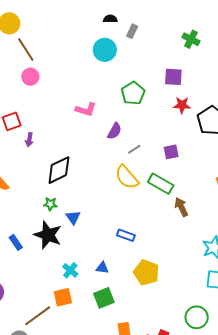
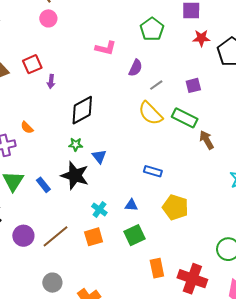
brown line: (38, 316) -> (56, 236), moved

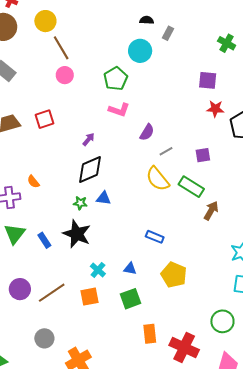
green pentagon: (152, 29) -> (116, 79), moved
purple arrow: (51, 81) -> (89, 139), moved, turned -152
brown arrow: (207, 140) -> (211, 211), turned 54
blue triangle: (99, 156) -> (104, 198), moved, turned -49

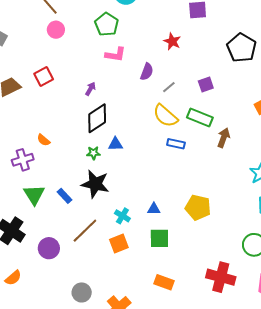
red star: (215, 109) -> (172, 41), moved, turned 30
blue rectangle: (155, 237) -> (176, 144), moved
brown line: (52, 293) -> (85, 231), moved
green square: (131, 299) -> (159, 238), turned 30
orange rectangle: (150, 334) -> (164, 282), moved, turned -54

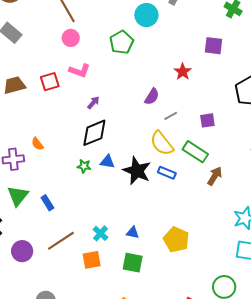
pink L-shape: (115, 54) -> (80, 71), moved
black star: (95, 184) -> (137, 171), moved

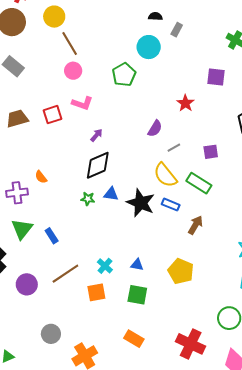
brown arrow: (215, 176) -> (195, 225), moved

